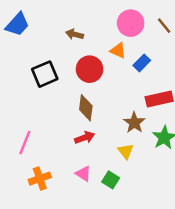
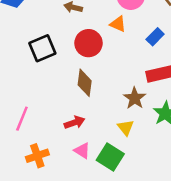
blue rectangle: (142, 63) -> (155, 37), moved
red arrow: (85, 138) -> (74, 122), moved
green square: (111, 180) -> (110, 157), size x1.5

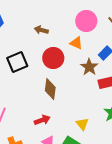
brown star: (135, 98) -> (89, 67), moved

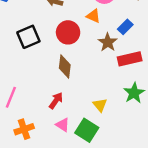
red arrow: (42, 120) -> (56, 101), turned -35

